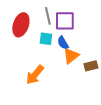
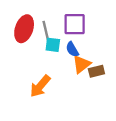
gray line: (48, 16) -> (46, 31), moved
brown rectangle: (91, 66) -> (96, 71), moved

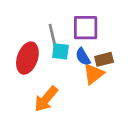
red ellipse: (24, 29) -> (27, 58), moved
brown rectangle: (96, 71) -> (104, 59), moved

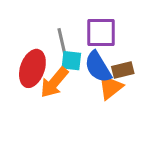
blue semicircle: (83, 57) -> (98, 67), size x1.5
orange arrow: (46, 99) -> (54, 82), moved

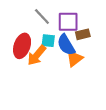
gray line: (62, 42) -> (42, 17), moved, turned -30
brown rectangle: (123, 70) -> (83, 34), moved

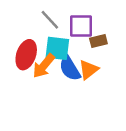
cyan square: (48, 41) -> (57, 48), size x1.5
blue semicircle: (66, 45) -> (70, 68), moved

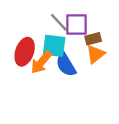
gray line: (50, 20) -> (59, 22), moved
orange triangle: (88, 70) -> (95, 54), moved

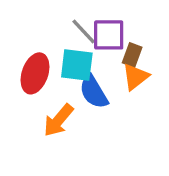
brown rectangle: (93, 39) -> (132, 55), turned -56
orange arrow: (41, 62) -> (58, 120), moved

